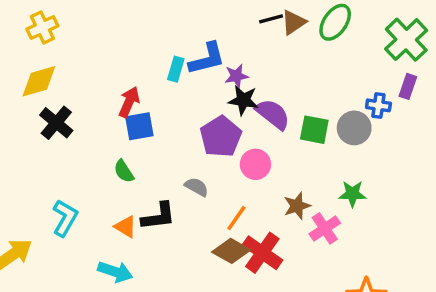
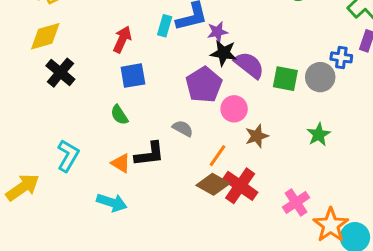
red arrow: (129, 102) -> (122, 39), moved
green star: (352, 194) -> (319, 135), turned -30
brown star: (297, 206) -> (257, 136), moved
pink cross: (325, 228) -> (296, 202), moved

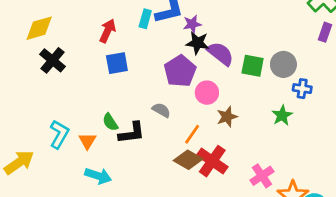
blue cross: (341, 57) -> (302, 89), moved
green semicircle: (119, 115) -> (110, 122), moved
orange triangle: (121, 163) -> (87, 141), moved, turned 30

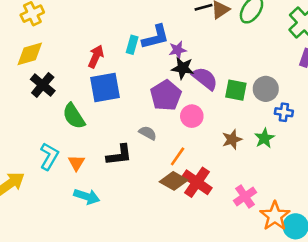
blue square: (117, 63) -> (105, 88), size x1.4
brown star: (227, 117) -> (232, 139), moved
green semicircle: (110, 122) -> (74, 116), moved, size x1.5

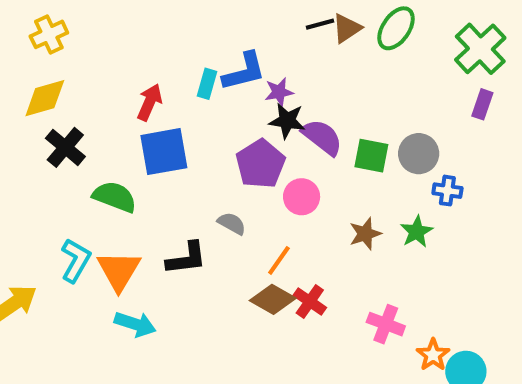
green semicircle: (74, 116) -> (115, 197), turned 144
orange triangle: (76, 163) -> (119, 271), size x1.6
red cross: (197, 182) -> (310, 302), size x0.7
pink cross: (245, 197) -> (386, 324), turned -35
orange star: (275, 216) -> (433, 355), size x0.7

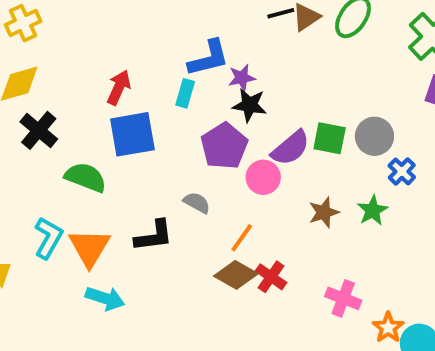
cyan rectangle: (207, 84) -> (185, 93), moved
purple semicircle: (322, 137) -> (291, 148), moved, turned 102
blue cross: (447, 191) -> (402, 171), turned 36

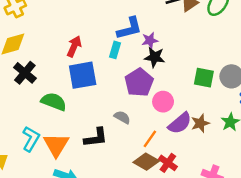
purple semicircle: (291, 148) -> (180, 123), moved

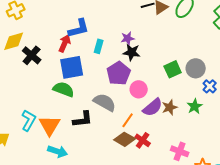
blue L-shape: (129, 28) -> (79, 28), moved
black cross: (25, 73) -> (32, 55), moved
green square: (204, 78) -> (173, 69), turned -36
green semicircle: (54, 102) -> (64, 89), moved
gray semicircle: (122, 117) -> (105, 102), size x1.6

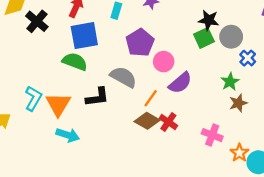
black star: (132, 52) -> (209, 20), moved
brown star: (170, 107) -> (238, 103), moved

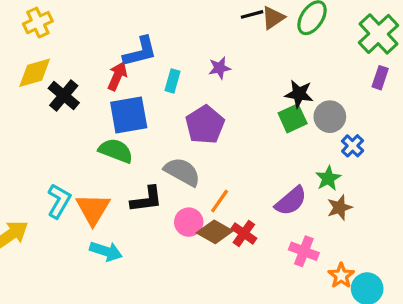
pink circle: (164, 62) -> (189, 222), moved
purple semicircle: (180, 83) -> (291, 201), moved

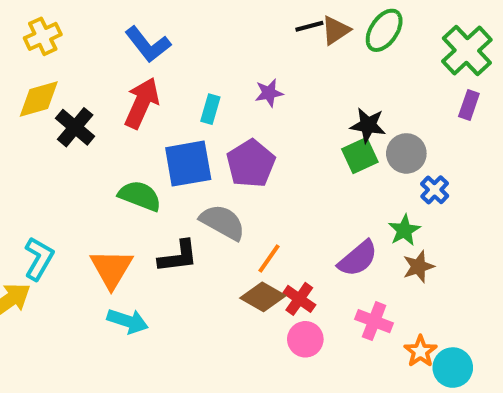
blue L-shape: (140, 52) -> (148, 44), moved, turned 66
red arrow: (117, 76) -> (142, 103), size x1.4
blue square: (129, 115) -> (188, 164), moved
cyan L-shape: (59, 201) -> (39, 258), moved
pink circle: (189, 222) -> (305, 339), moved

